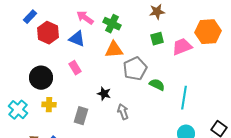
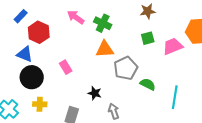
blue triangle: (77, 39) -> (25, 54), moved

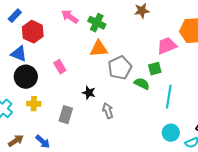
green square: (148, 38) -> (155, 69), moved

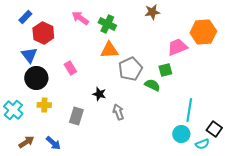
blue triangle: (19, 54) -> (29, 55), turned 30
cyan line: (169, 97) -> (189, 110), moved

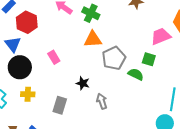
green square: (165, 70) -> (149, 59), turned 32

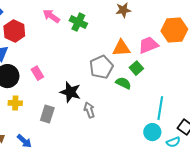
orange triangle: (93, 39) -> (121, 48), moved
pink rectangle: (54, 57) -> (37, 73), moved
green square: (149, 59) -> (136, 68), turned 32
black star: (83, 83) -> (70, 92), size x1.5

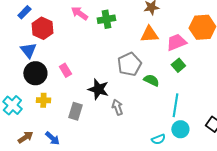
green cross: (78, 22) -> (106, 19), turned -36
orange triangle: (121, 48) -> (149, 34), moved
green square: (136, 68) -> (178, 65), moved
cyan line: (160, 108) -> (175, 105), moved
cyan semicircle: (173, 142) -> (158, 139), moved

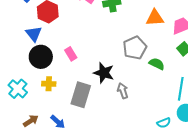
gray rectangle: (75, 111) -> (81, 95), size x1.4

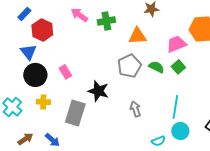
orange triangle: (155, 18) -> (137, 36), moved
green semicircle: (157, 64) -> (156, 67), moved
gray arrow: (123, 91) -> (135, 109), moved

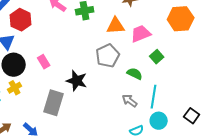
pink trapezoid: (176, 44) -> (141, 34), moved
green semicircle: (156, 67) -> (135, 74), moved
yellow cross: (43, 102) -> (15, 88), moved, turned -32
gray arrow: (135, 109) -> (130, 101), moved, turned -35

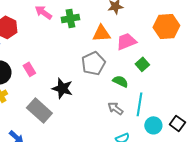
gray rectangle: (54, 103) -> (39, 110), turned -65
cyan circle: (159, 121) -> (153, 125), moved

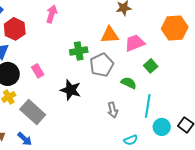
pink arrow: (43, 12) -> (52, 14), turned 72
green cross: (70, 18) -> (79, 51), moved
gray arrow: (115, 108) -> (113, 110), moved, turned -140
gray rectangle: (39, 110) -> (33, 112), moved

